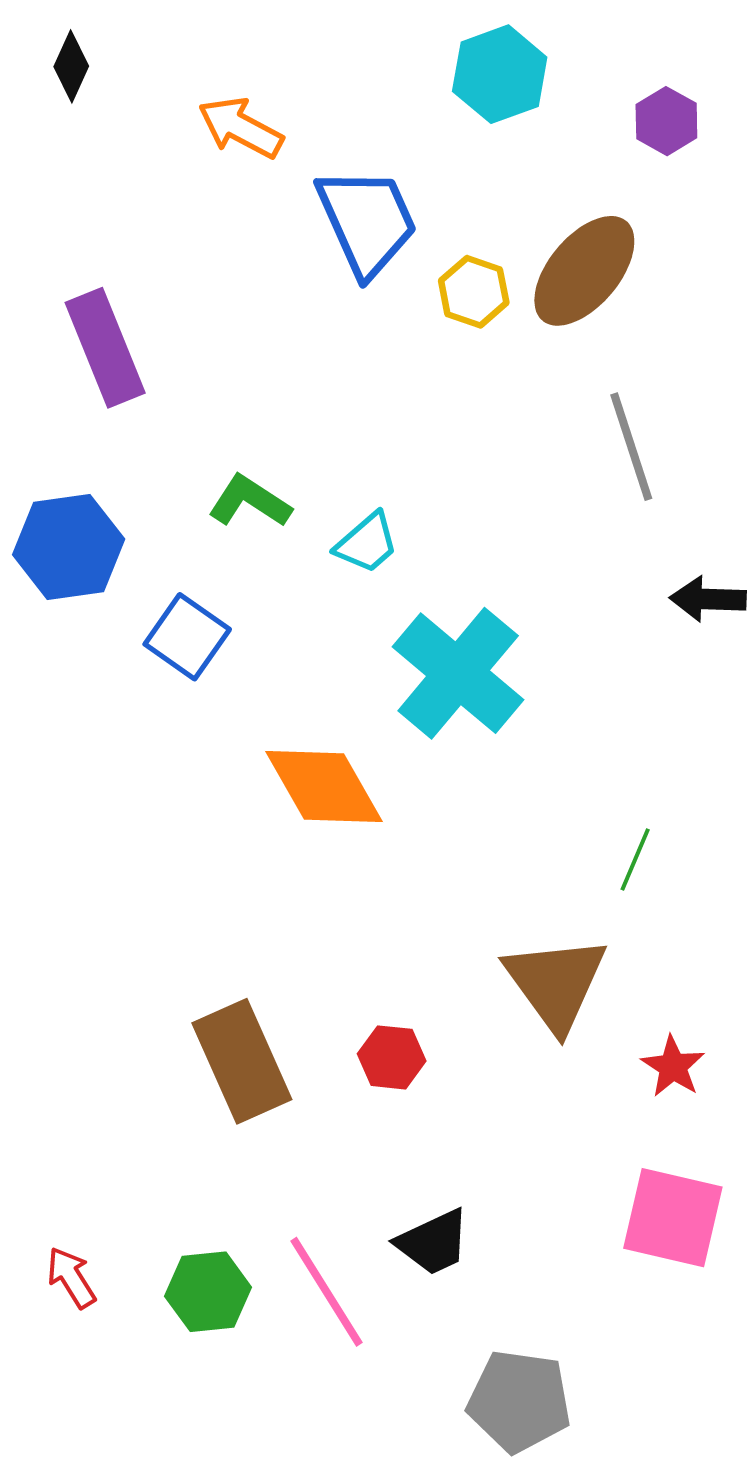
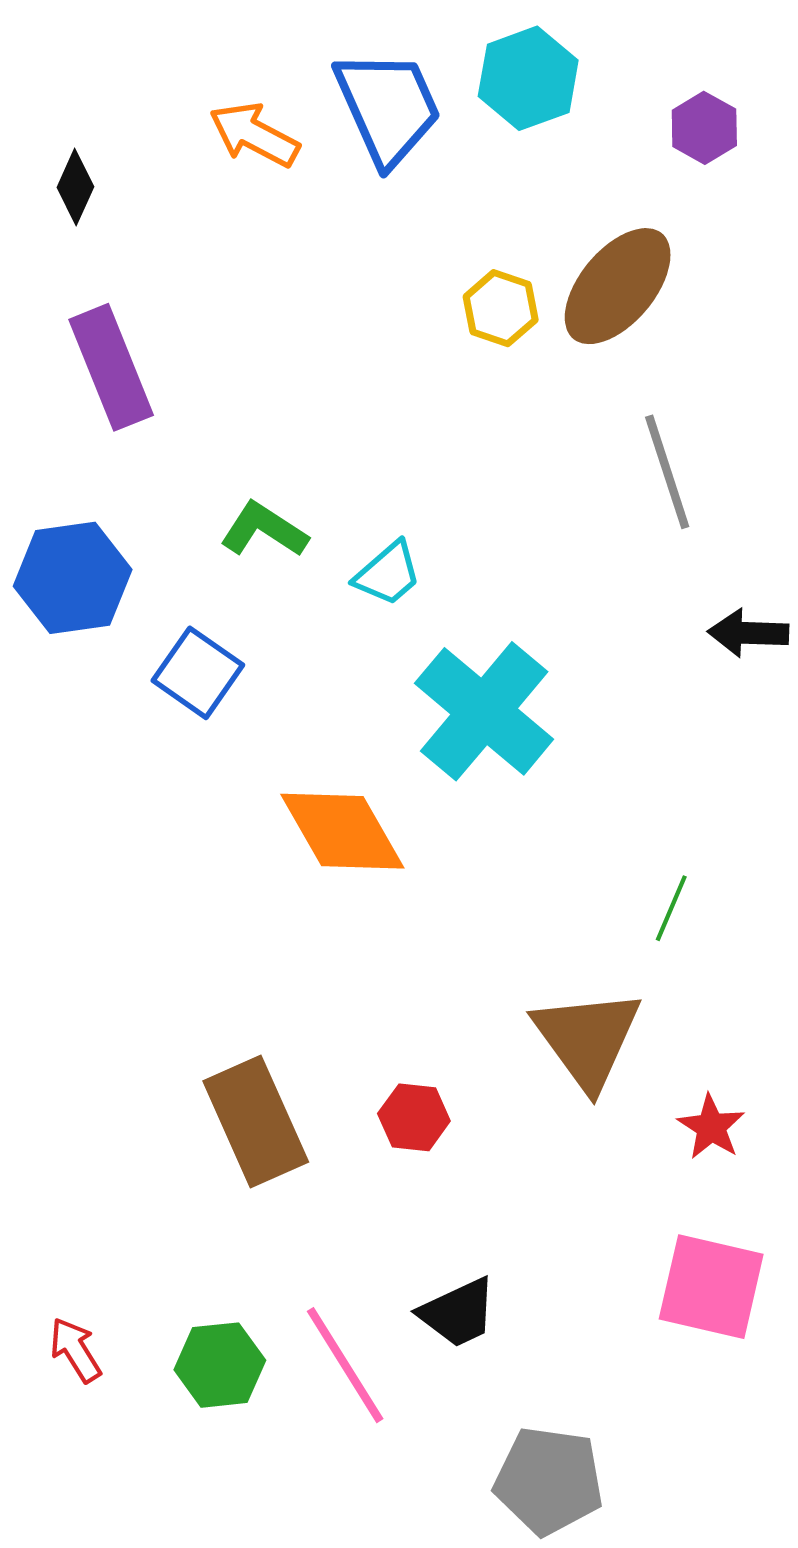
black diamond: (71, 66) -> (75, 187), moved
blue trapezoid: (367, 221) -> (388, 107), moved

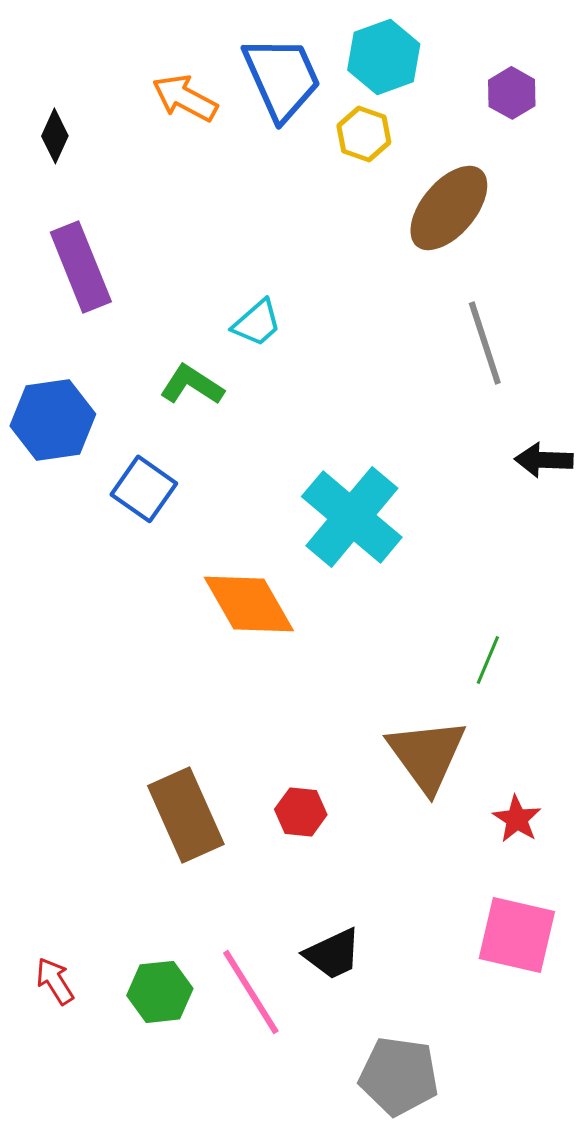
yellow hexagon: (501, 308) -> (364, 134), moved
cyan trapezoid: (388, 574) -> (257, 323), moved

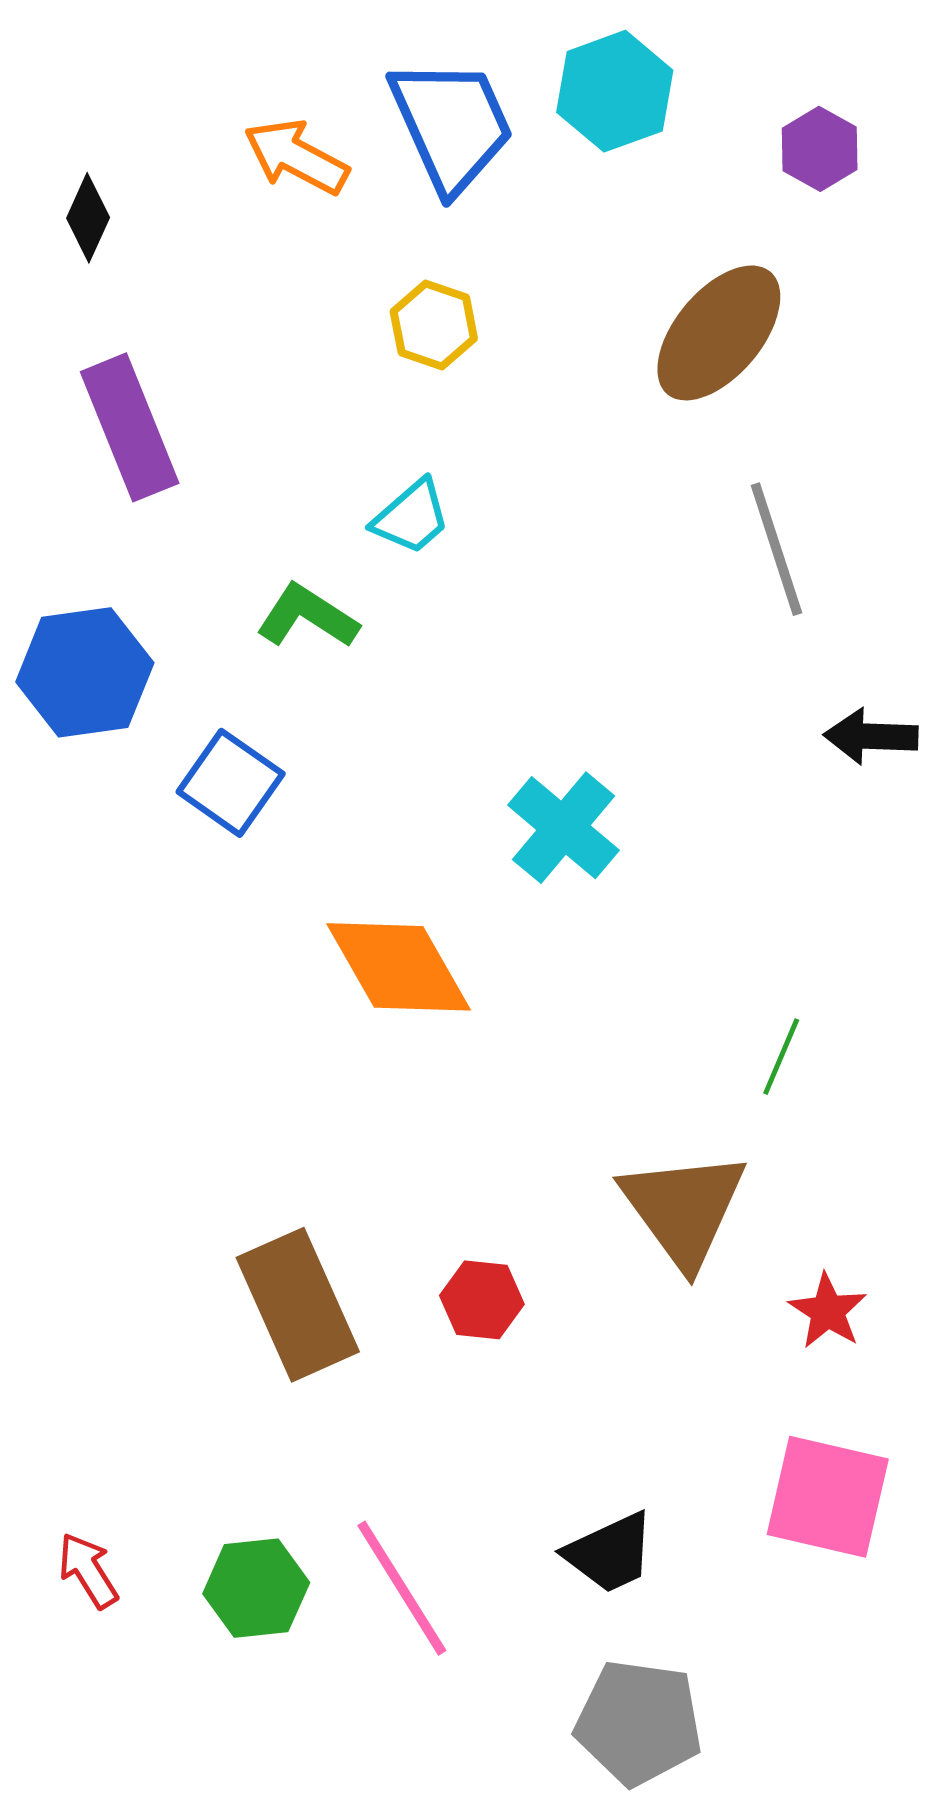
yellow hexagon: (364, 134) -> (434, 325), moved
cyan cross: (352, 517) -> (564, 828), size x0.7
black trapezoid: (333, 954) -> (610, 1553), moved

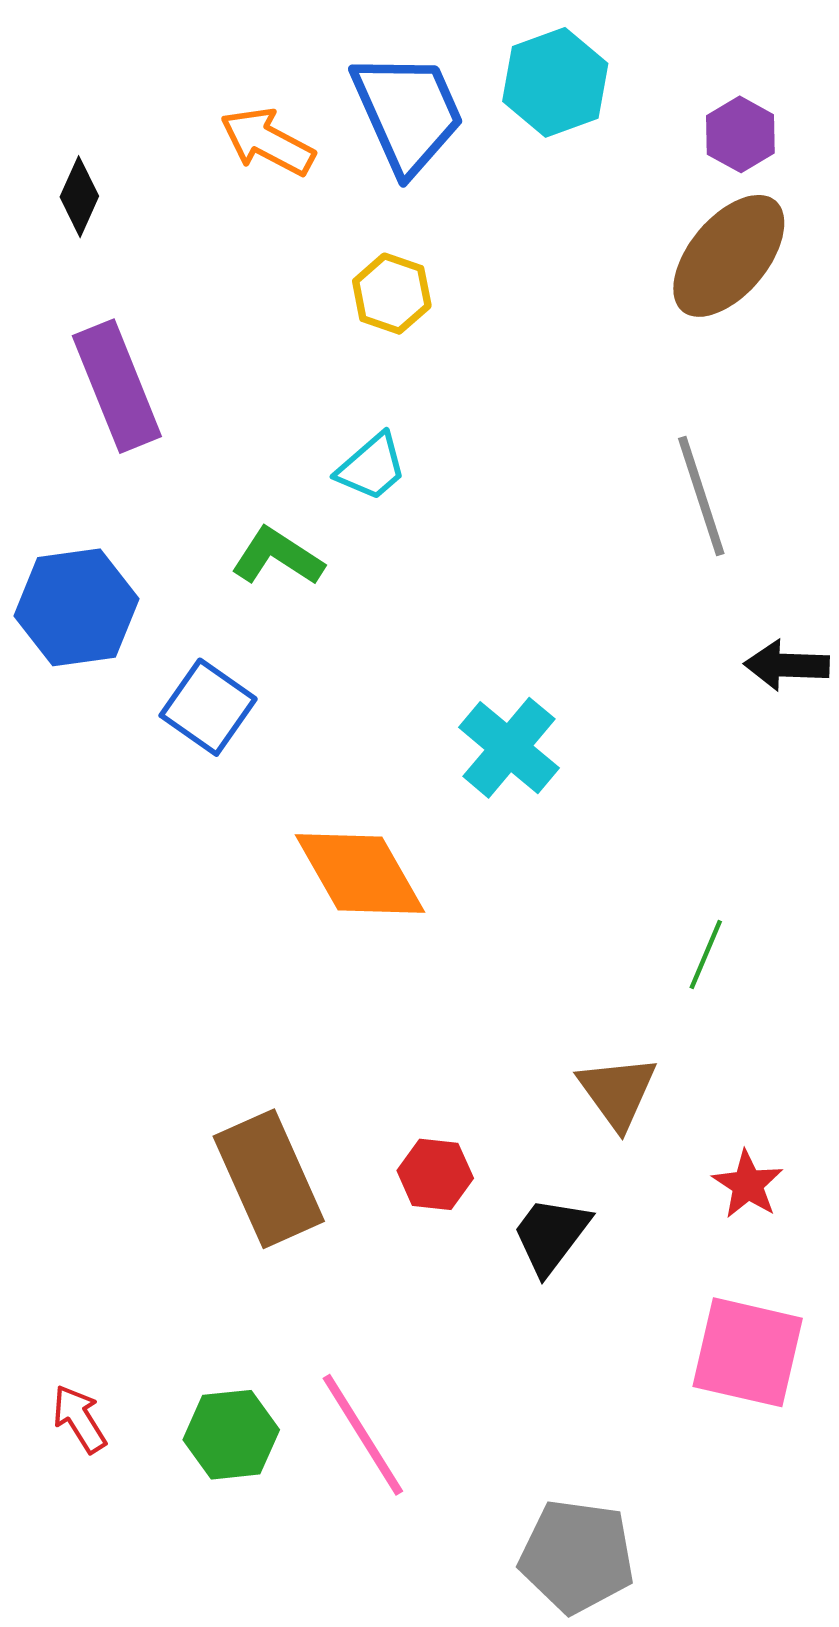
brown ellipse: (719, 333) -> (729, 256), moved
brown triangle: (684, 1209) -> (617, 1092), size x0.7
black trapezoid: (610, 1553) -> (551, 1235), moved, turned 152

